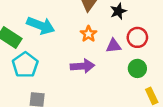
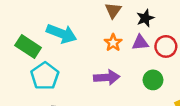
purple triangle: (114, 46) -> (140, 43), moved
green circle: (137, 68) -> (153, 80), moved

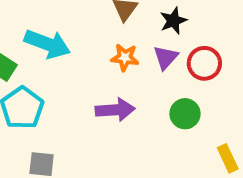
orange star: (113, 43) -> (125, 57), turned -30
purple triangle: (140, 43) -> (166, 57), turned -42

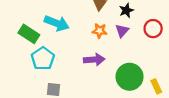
red circle: (204, 63) -> (153, 29), moved
green circle: (185, 114) -> (130, 77), moved, size x1.6

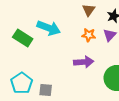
cyan pentagon: (43, 59) -> (22, 83), moved

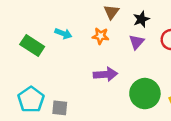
cyan arrow: (49, 28) -> (63, 34), size x0.6
orange star: (89, 35) -> (101, 36), moved

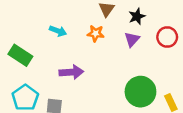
green rectangle: (32, 46) -> (20, 55), moved
purple arrow: (105, 74) -> (71, 72), moved

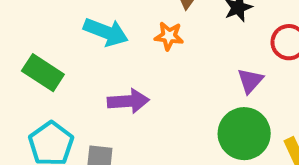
cyan arrow: (58, 31) -> (106, 32), size x1.5
purple triangle: (132, 39) -> (250, 81), moved

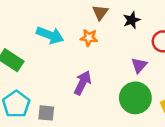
purple arrow: (128, 101) -> (83, 83), moved, turned -60

